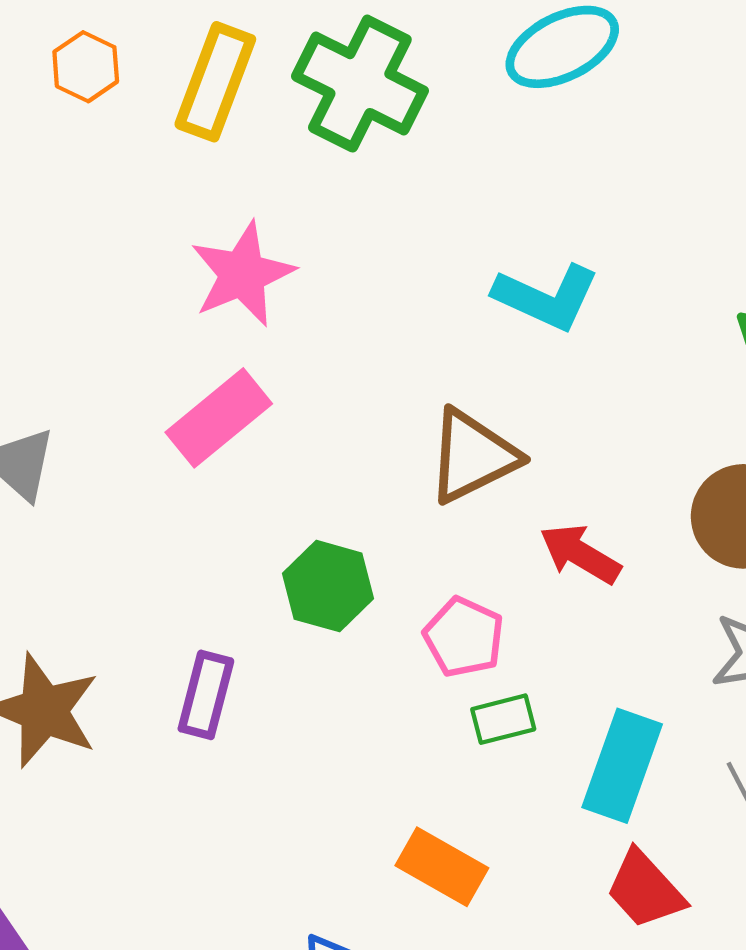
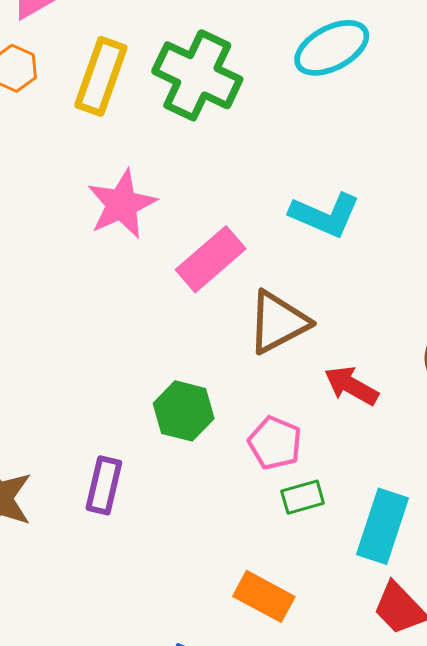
pink rectangle: (219, 418) -> (211, 259), moved

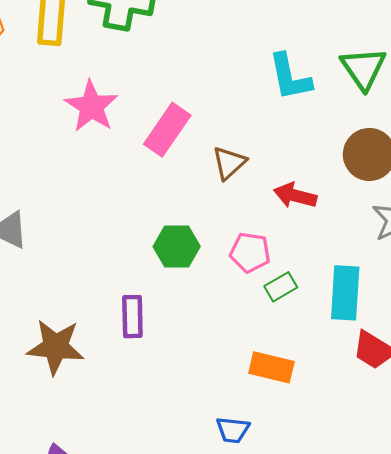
cyan L-shape: (325, 215) -> (290, 77), moved, turned 70
brown triangle: (278, 322) -> (229, 163), size x0.7

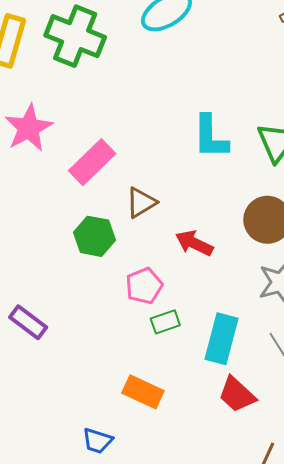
green hexagon: (177, 246) -> (94, 236), moved
pink pentagon: (250, 252) -> (144, 286), turned 30
purple rectangle: (132, 317) -> (28, 322), turned -63

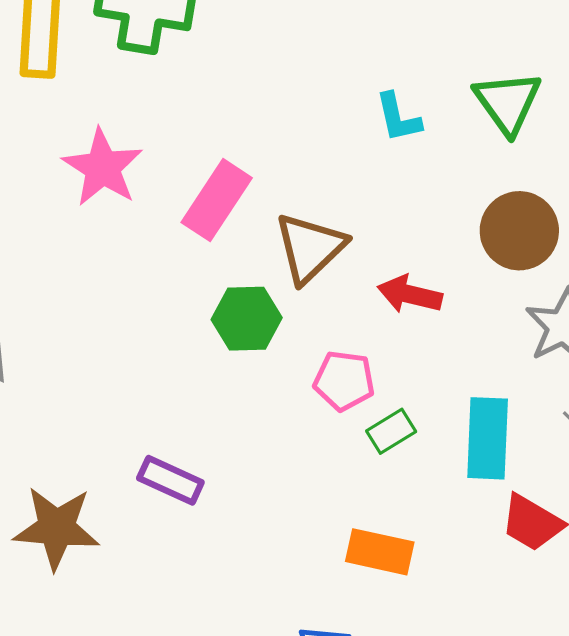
cyan L-shape: (210, 137) -> (398, 118), size x0.7
brown triangle: (141, 203) -> (310, 248), size x1.4
pink pentagon: (144, 286) -> (344, 381), turned -30

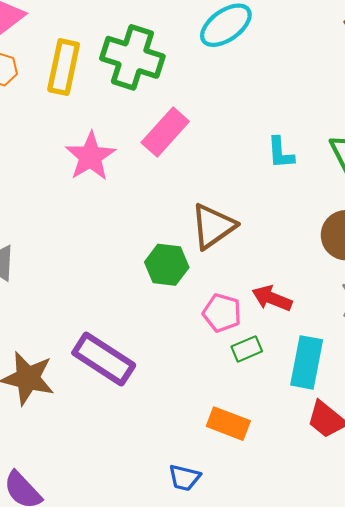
pink rectangle: (217, 200) -> (165, 132), moved
red arrow: (410, 294) -> (272, 298), moved
purple rectangle: (170, 480) -> (104, 359), size x1.5

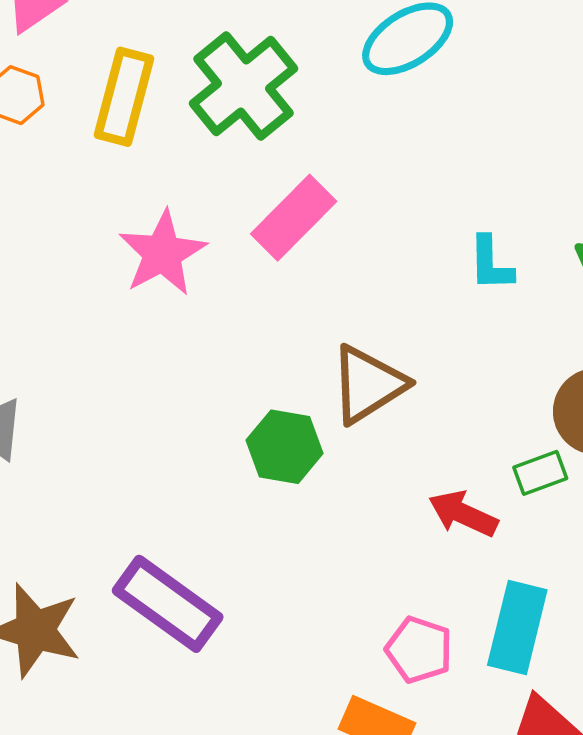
green cross: (132, 57) -> (244, 86), turned 30
pink pentagon: (222, 313) -> (419, 650), moved
green rectangle: (247, 349) -> (540, 473), moved

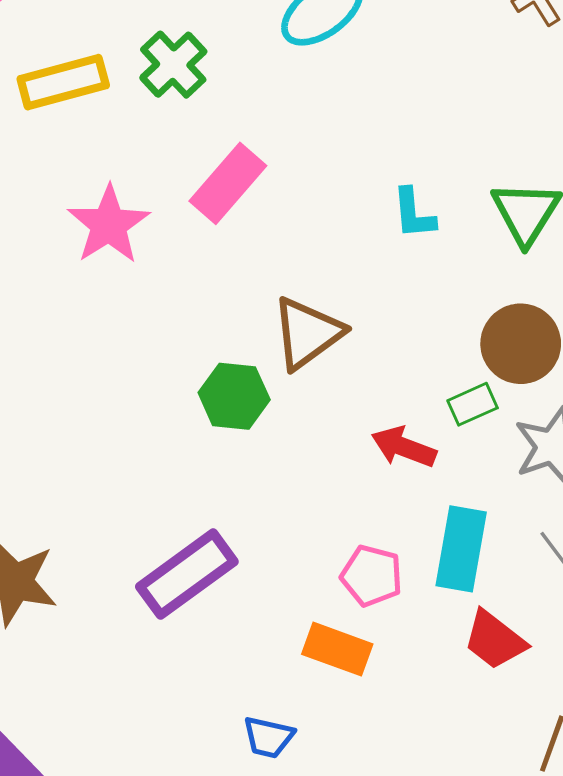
green cross: (244, 86) -> (173, 65), size x0.7
yellow rectangle: (124, 97) -> (63, 82), turned 64
purple rectangle: (168, 604) -> (187, 574), moved, turned -68

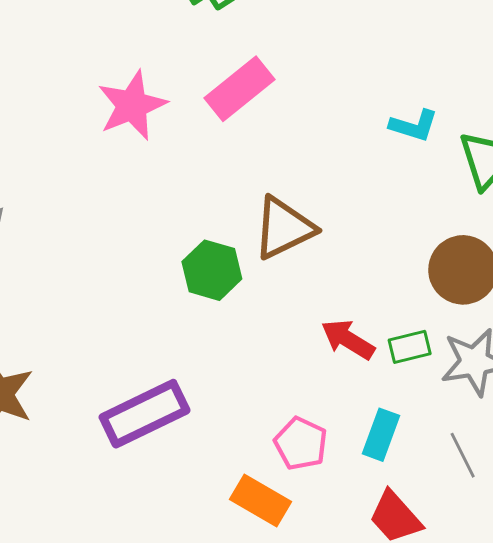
cyan L-shape: (414, 213) -> (414, 126), moved, turned -78
green rectangle: (473, 404) -> (410, 347), moved
cyan rectangle: (461, 549) -> (381, 435), size x0.7

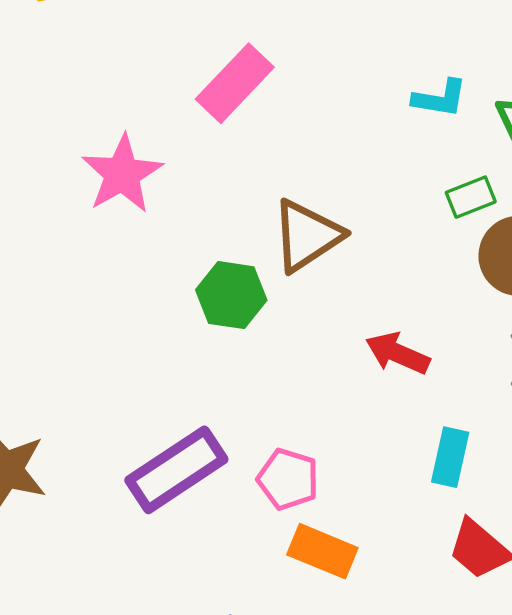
pink star: (132, 105) -> (122, 174), moved
green rectangle: (410, 347) -> (471, 197), moved
pink pentagon: (301, 444) -> (288, 479), moved

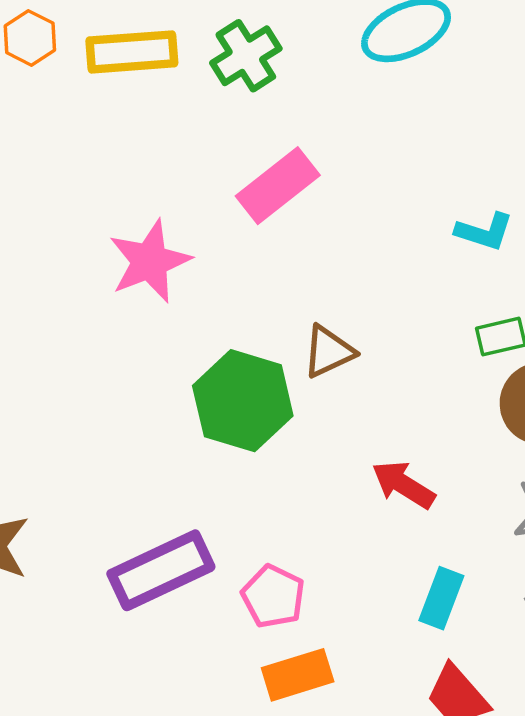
brown triangle: (307, 236) -> (329, 352), size x0.7
green hexagon: (231, 295) -> (243, 401), size x1.4
orange rectangle: (322, 551) -> (298, 675), turned -48

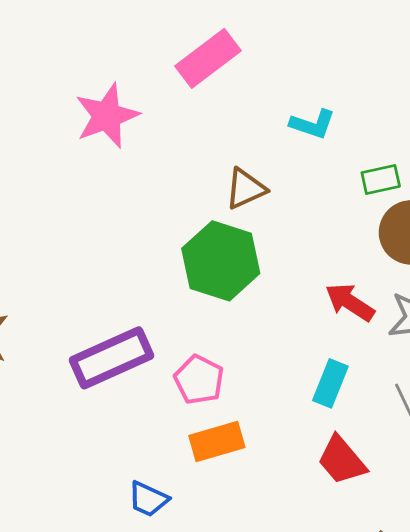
cyan L-shape: (484, 232) -> (313, 124), moved
green hexagon: (243, 401) -> (221, 261), moved
red arrow: (403, 485) -> (350, 302), moved

